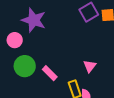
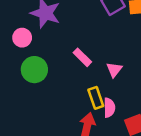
pink rectangle: (50, 73) -> (82, 57), moved

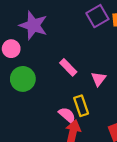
pink semicircle: (109, 108) -> (67, 115), moved, turned -48

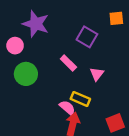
purple square: (97, 16) -> (87, 37), moved, turned -30
yellow rectangle: (81, 106) -> (80, 99), turned -48

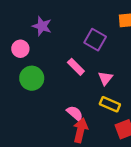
purple star: (36, 24) -> (42, 26), size x0.7
yellow rectangle: (80, 99) -> (110, 104), moved

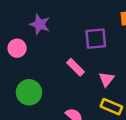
purple square: (95, 40) -> (96, 39), turned -35
green circle: (32, 78) -> (29, 92), moved

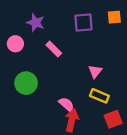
purple square: (96, 39) -> (83, 23), moved
pink rectangle: (76, 67) -> (54, 49), moved

